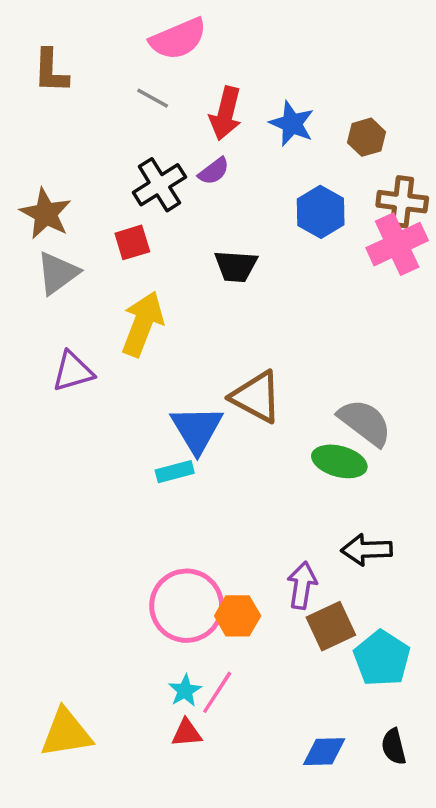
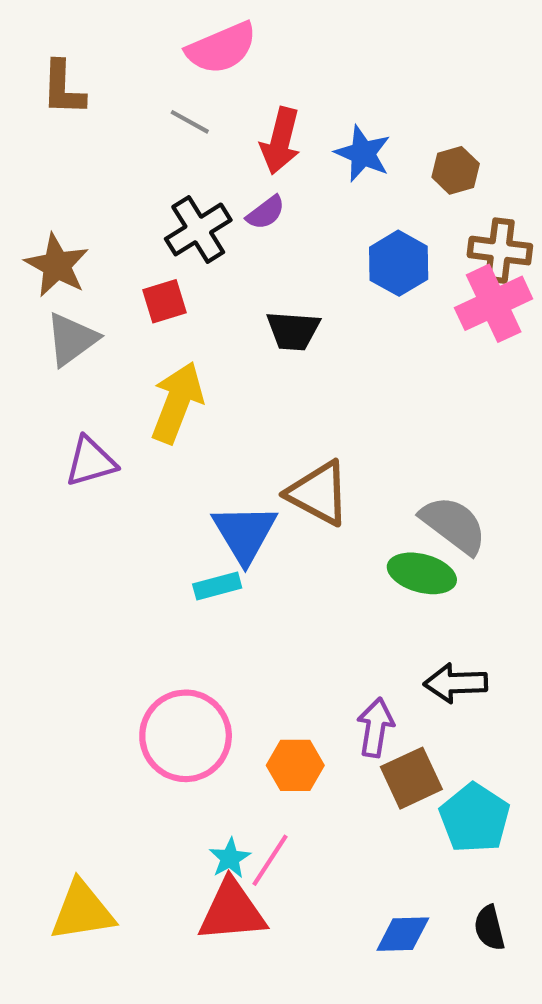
pink circle: (187, 606) -> (186, 736), moved
red triangle: (187, 733) -> (232, 911), size x1.8

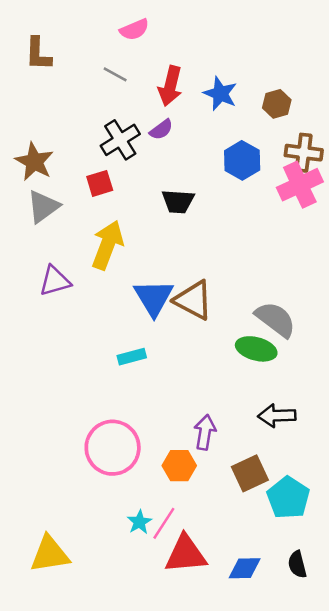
pink semicircle: (221, 48) -> (134, 30), size x0.7
blue triangle: (245, 533) -> (154, 298), moved
purple arrow: (375, 727) -> (205, 432), moved
red triangle: (232, 911) -> (186, 554), moved

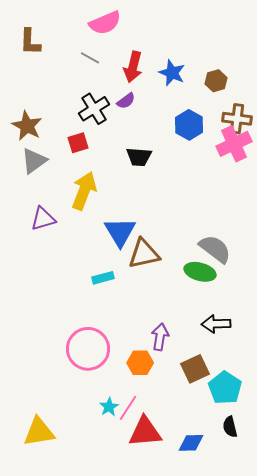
pink semicircle: (134, 30) -> (105, 23), size x1.4
brown triangle: (193, 300) -> (144, 254), moved, turned -40
black semicircle: (297, 564) -> (230, 427), moved

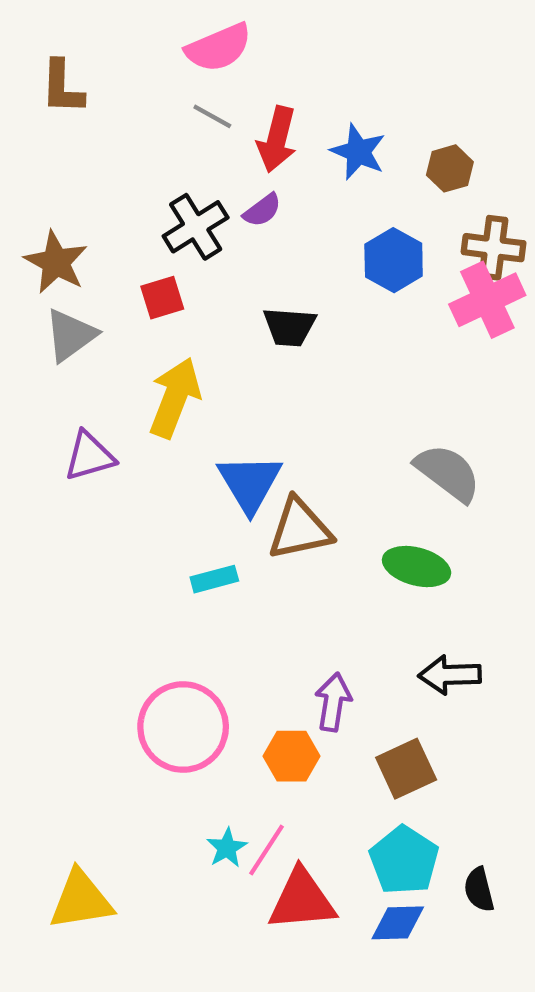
gray line: (90, 58) -> (212, 116), moved
gray semicircle: (215, 249) -> (448, 473), moved
cyan pentagon: (225, 388) -> (404, 860), moved

